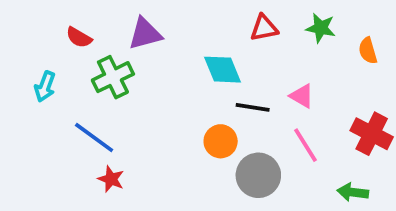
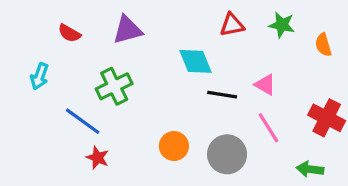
green cross: (113, 77) -> (114, 86), moved
orange circle: (221, 141) -> (174, 146), moved

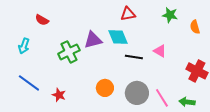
red triangle: (232, 25) -> (128, 14), moved
purple triangle: (127, 30) -> (93, 40), moved
blue line: (83, 121) -> (29, 83), moved
pink line: (269, 128) -> (162, 98), moved

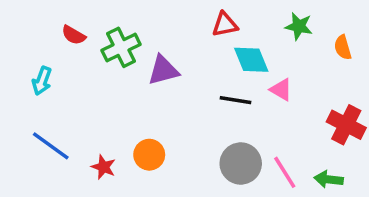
cyan diamond: (118, 37) -> (251, 60), moved
green cross: (69, 52) -> (121, 47), moved
orange circle: (105, 88) -> (149, 155), moved

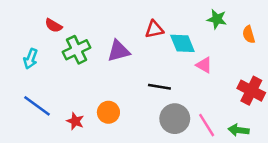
red triangle: (225, 25) -> (154, 29), moved
green cross: (121, 47) -> (77, 50), moved
black line: (235, 100) -> (159, 87), moved

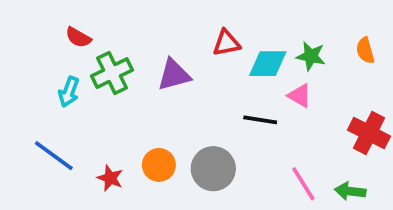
green star: (217, 19) -> (311, 56), moved
cyan diamond: (182, 43) -> (268, 64), turned -68
cyan arrow: (31, 59) -> (69, 92), moved
black line: (159, 87) -> (260, 120), moved
gray circle: (175, 119) -> (213, 169), moved

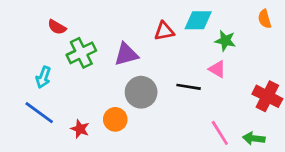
orange semicircle: (365, 51) -> (265, 19), moved
cyan diamond: (268, 64) -> (198, 20), moved
cyan arrow: (69, 92) -> (43, 77), moved
gray circle: (213, 169) -> (141, 92), moved

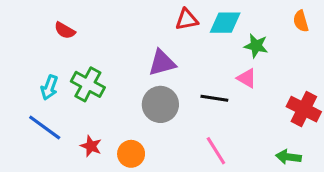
red triangle: (164, 31) -> (187, 20), moved
green cross: (81, 53) -> (88, 84), moved, turned -36
purple triangle: (126, 54) -> (162, 63), moved
orange circle: (115, 119) -> (131, 154), moved
pink line: (220, 133) -> (216, 151), moved

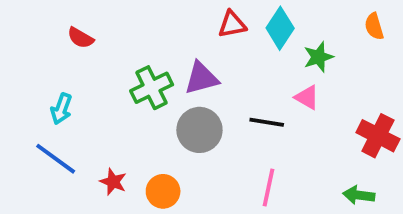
cyan diamond: (225, 23) -> (280, 28), turned -56
green star: (256, 46) -> (318, 57), turned -30
green cross: (88, 84) -> (152, 88), moved, turned 36
pink line: (216, 151) -> (269, 187), turned 44

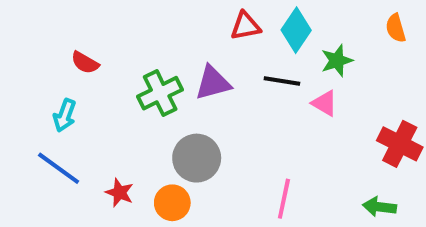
red semicircle: (81, 38) -> (85, 63), moved
black line: (267, 122) -> (282, 81), moved
gray circle: (199, 130) -> (197, 158), moved

